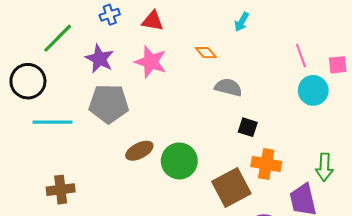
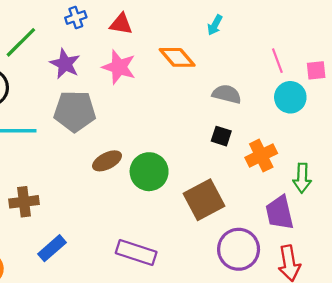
orange diamond: (206, 53) -> (177, 57), size x1.6
gray semicircle: (228, 87) -> (227, 94), moved
orange cross: (266, 164) -> (261, 155), moved, turned -36

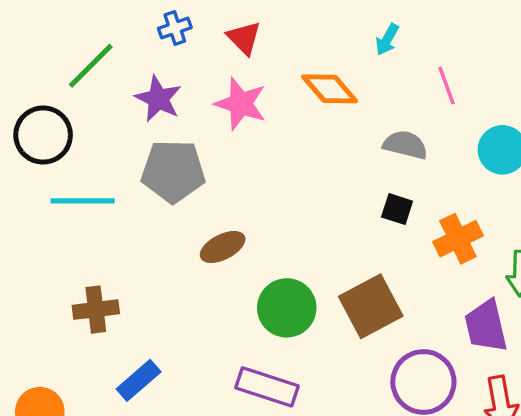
red triangle: (121, 24) -> (244, 38), turned 35
pink line: (277, 61) -> (446, 86), moved
green circle: (149, 172) -> (287, 308), moved

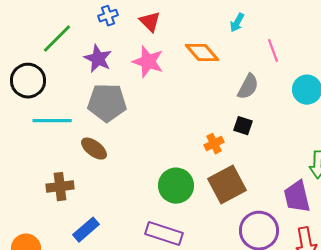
gray semicircle: (405, 145) -> (248, 87), turned 104
orange cross: (458, 239) -> (214, 144), moved, size x0.7
brown ellipse: (223, 247) -> (94, 149), moved, turned 64

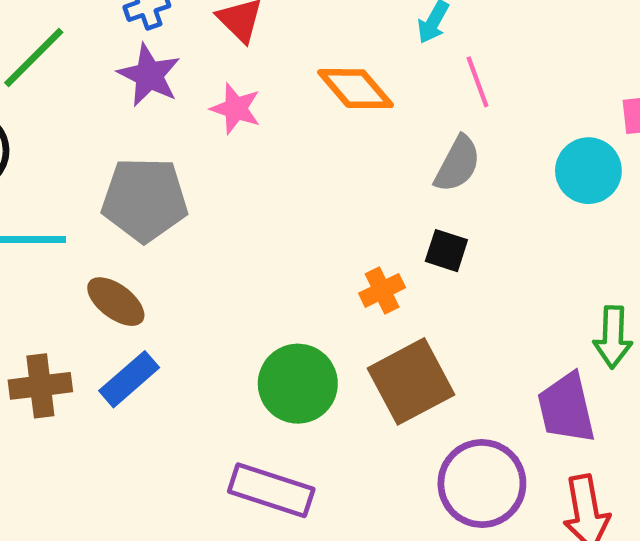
pink line: (273, 51) -> (478, 82), moved
purple star: (98, 59) -> (149, 75), moved
pink star: (148, 62) -> (236, 109), size x0.7
blue rectangle: (86, 230) -> (129, 379), moved

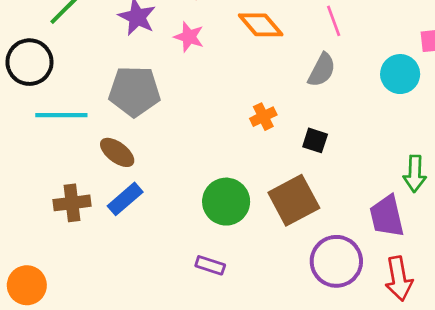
black square: (446, 251) -> (315, 140), moved
orange cross: (382, 290) -> (263, 117), moved
purple rectangle: (271, 490) -> (210, 265), size x0.6

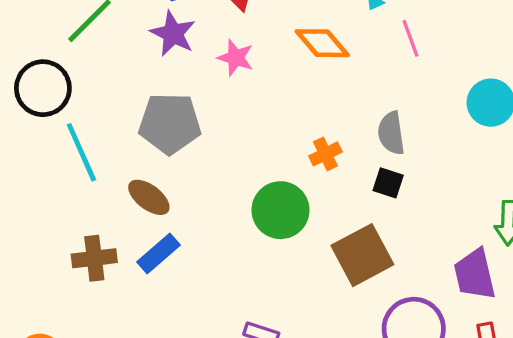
gray semicircle: (322, 70) -> (391, 133), moved, turned 144
cyan line: (61, 115) -> (81, 152), turned 66
green circle: (226, 202) -> (280, 210), moved

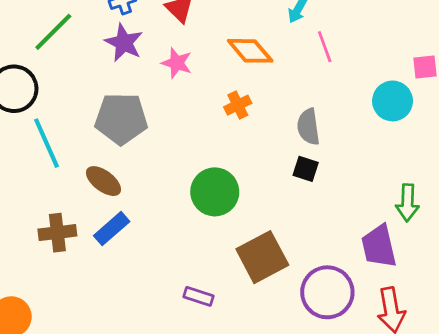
orange cross: (325, 154) -> (238, 105), moved
brown square: (362, 255) -> (262, 257), moved

